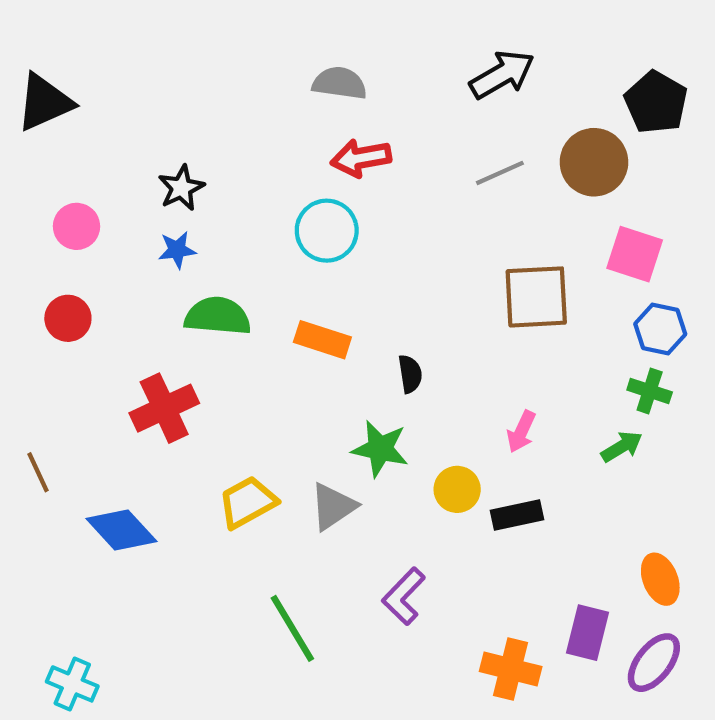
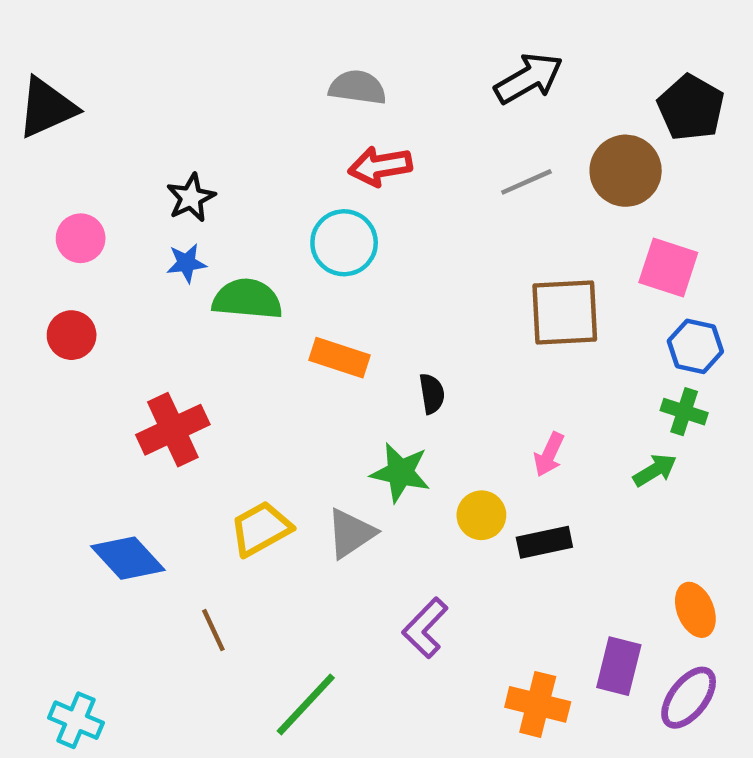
green semicircle: (218, 316) -> (247, 299), moved
brown line: (38, 472) -> (213, 630), moved
green line: (292, 628) -> (306, 704), moved, turned 74

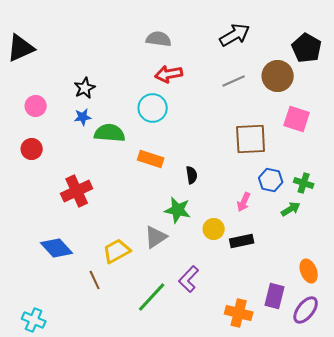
blue hexagon: (695, 346) -> (271, 180), moved
yellow trapezoid: (261, 529) -> (117, 251), moved
green line: (306, 704) -> (152, 297), moved

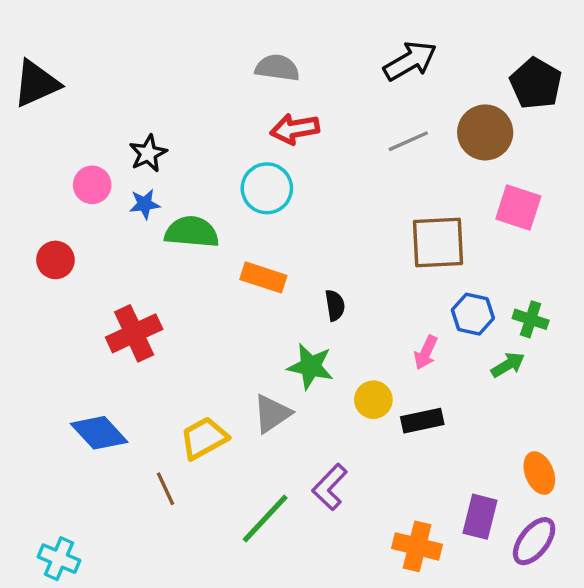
pink circle: (36, 106) -> (92, 185), moved

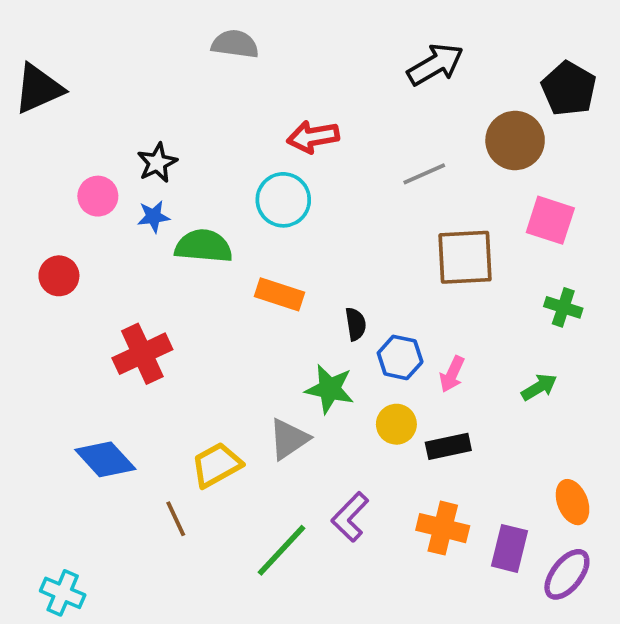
gray semicircle: (277, 68) -> (235, 44), moved
gray line: (408, 141) -> (424, 174), moved
blue hexagon: (473, 314) -> (400, 357), moved
green cross: (531, 319) -> (563, 307), moved
orange cross: (417, 546) -> (443, 528), moved

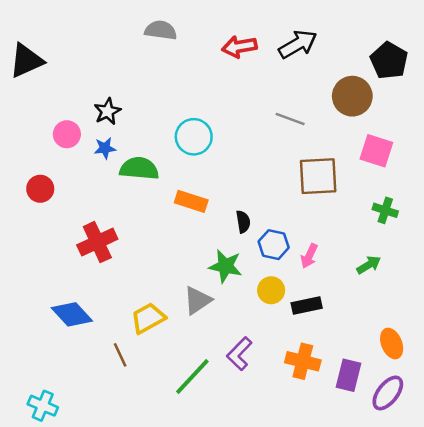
red arrow: (313, 137) -> (239, 47), moved
gray line: (424, 174) -> (290, 119), turned 44

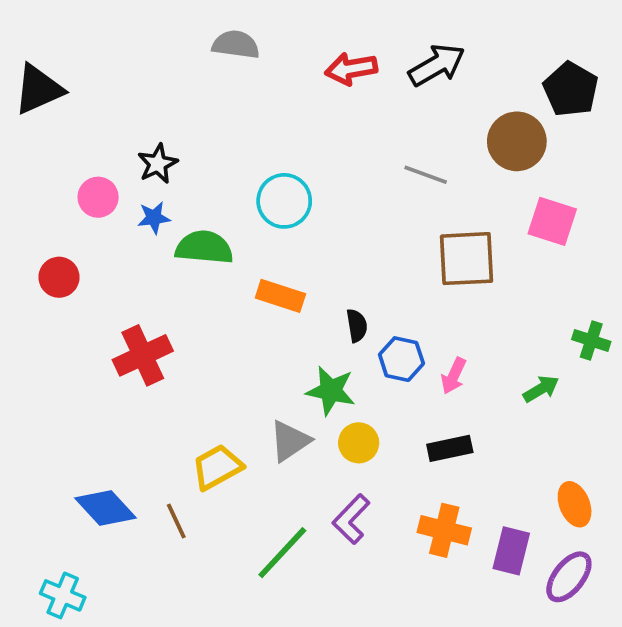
green cross: (385, 210) -> (591, 340), moved
yellow circle: (271, 290) -> (359, 443), moved
blue diamond: (72, 314) -> (106, 508), moved

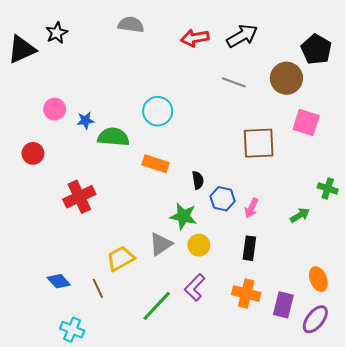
black star: (158, 164) -> (57, 33), moved
gray line: (426, 175) -> (234, 82), moved
black rectangle: (450, 448) -> (249, 248), turned -70
blue diamond: (106, 508) -> (59, 281), size x0.7
cyan cross: (63, 595) -> (72, 330), moved

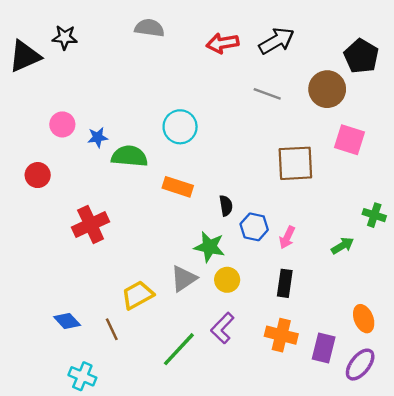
black star: (57, 33) -> (65, 37), turned 30

